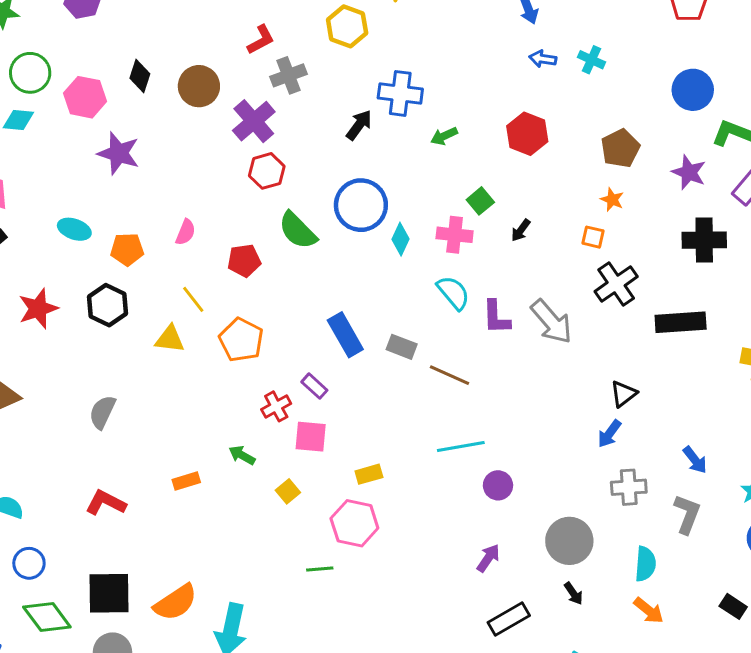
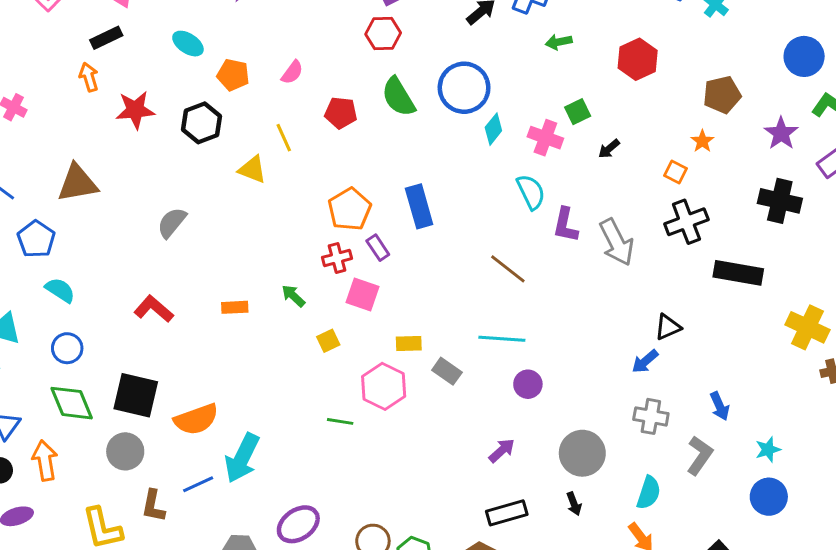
orange pentagon: (241, 340) -> (350, 209), moved
gray rectangle: (402, 347) -> (447, 371), moved

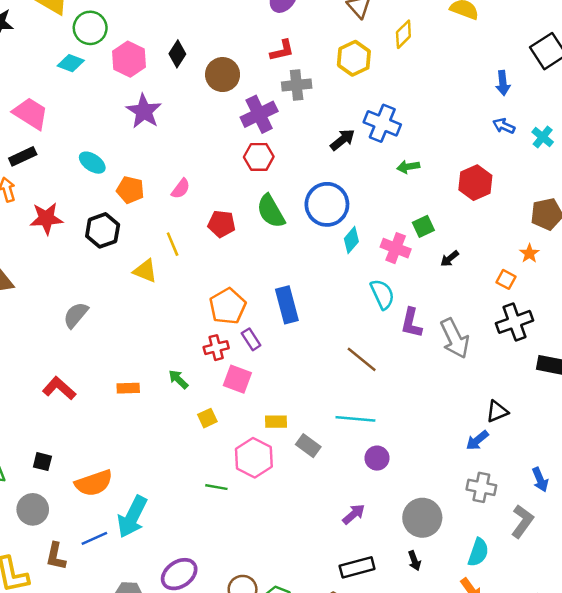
black square: (136, 395) -> (42, 462), size x0.5

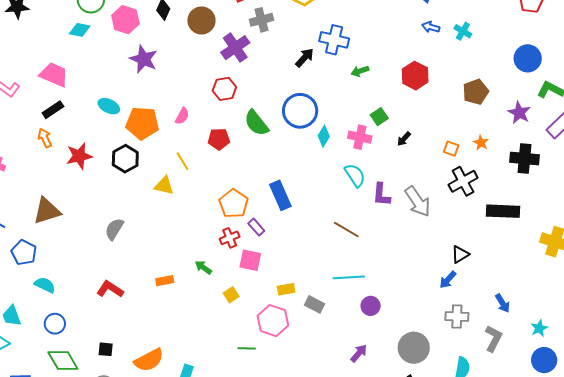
red hexagon: (259, 157) -> (224, 89), moved
orange pentagon: (130, 190) -> (142, 123), size x1.5
orange star: (529, 253) -> (481, 143), moved

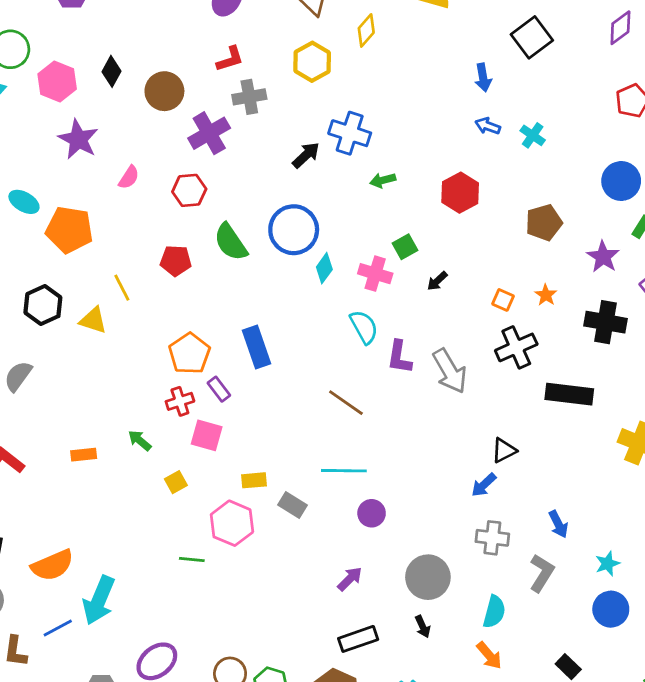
pink semicircle: (182, 116) -> (129, 177), moved
black hexagon: (125, 159) -> (43, 305), moved

